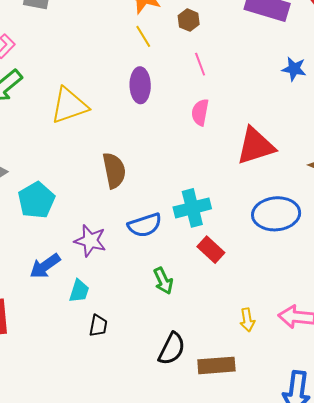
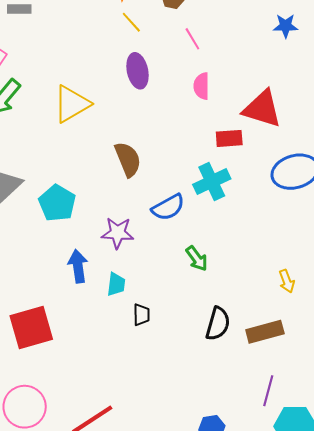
red triangle: (256, 146) -> (262, 109), turned 45
red rectangle: (211, 250) -> (229, 138), moved, turned -36
blue arrow: (45, 266) -> (78, 266), turned 128

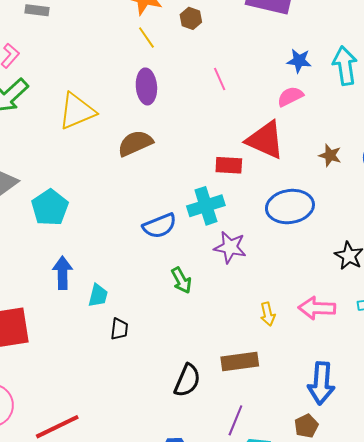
pink line: (192, 39) -> (220, 79), moved
pink semicircle: (201, 86) -> (290, 96), moved, turned 56
brown semicircle: (128, 159) -> (135, 143), moved, turned -99
purple star: (118, 233) -> (230, 247), moved
black semicircle: (218, 324) -> (187, 380), moved

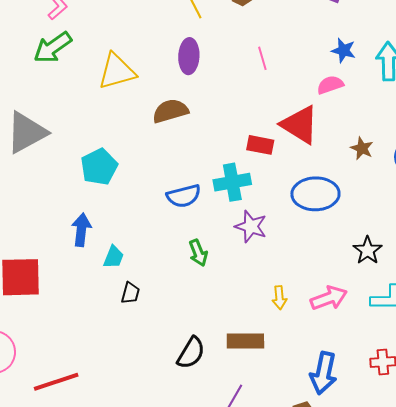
cyan pentagon: (50, 207) -> (99, 167), moved
pink arrow: (317, 308) -> (329, 298), turned 150

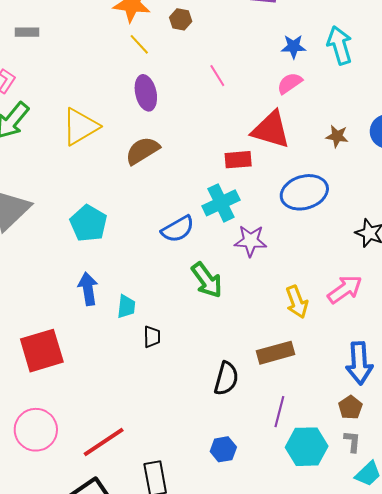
green arrow: (198, 253) -> (207, 280), size x1.4
yellow arrow: (279, 298) -> (297, 302), size x1.4

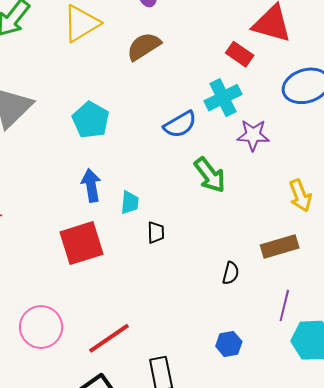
red rectangle: (238, 160) -> (240, 54), turned 40
red square: (42, 351) -> (82, 243), moved
black semicircle: (226, 379) -> (231, 273), size x0.7

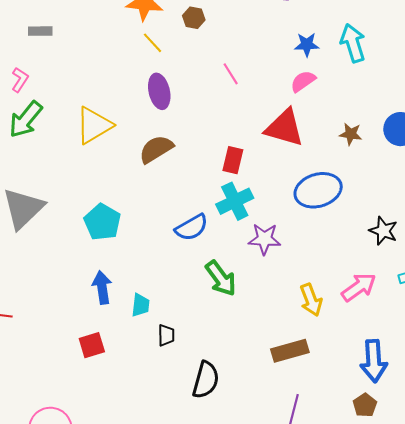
red rectangle: (240, 54) -> (233, 160), moved, turned 68
red square: (82, 243) -> (92, 345), size x0.6
black semicircle: (231, 273) -> (206, 380), moved, size x1.6

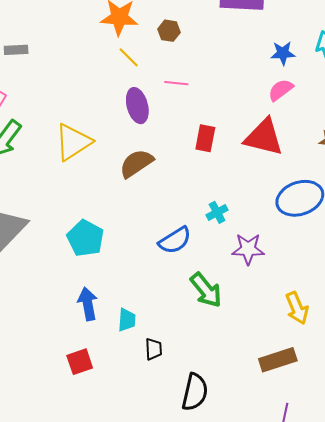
pink line: (231, 74) -> (176, 83), moved, turned -50
red rectangle: (233, 160) -> (205, 138), moved
cyan cross: (235, 201) -> (217, 212), size x0.6

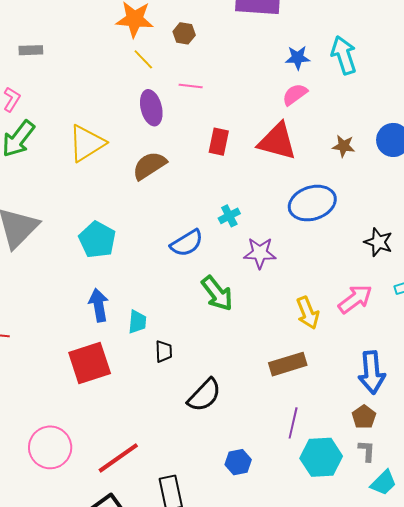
red square: (80, 362) -> (90, 363), size x1.6
black semicircle: (195, 392) -> (204, 395), turned 30

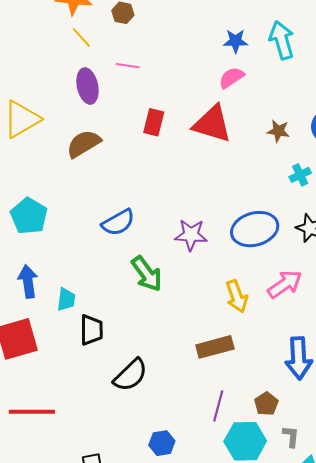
blue ellipse: (312, 203) -> (255, 229), moved
cyan cross: (229, 216) -> (300, 175), moved
black trapezoid: (164, 351) -> (91, 330), size x1.4
brown pentagon: (364, 417) -> (266, 404), moved
red line: (118, 458) -> (32, 412), moved, turned 33

